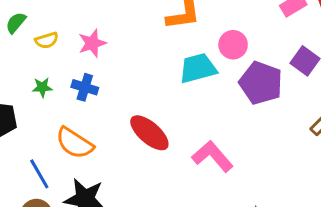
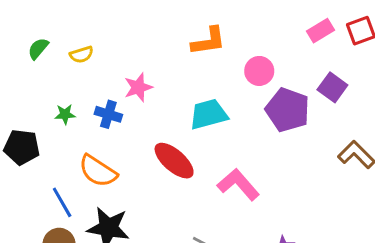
yellow semicircle: (47, 40) -> (81, 55), moved
pink star: (92, 43) -> (138, 87), moved
cyan trapezoid: (198, 68) -> (208, 114), moved

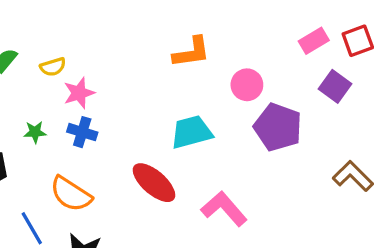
pink star: (138, 87) -> (79, 93), moved
purple square: (332, 87) -> (335, 86), moved

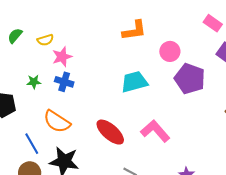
pink rectangle: (314, 41) -> (213, 23), turned 66
red ellipse: (154, 183) -> (110, 132), moved

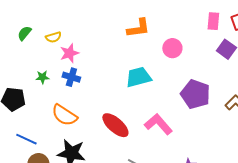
pink rectangle: (213, 23) -> (213, 21), turned 60
purple pentagon: (190, 79) -> (195, 94), moved
blue line: (32, 144) -> (26, 139), moved, turned -35

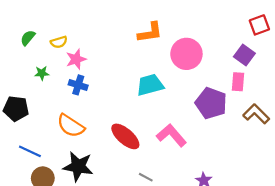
pink rectangle: (213, 21) -> (238, 82), moved
pink circle: (172, 48) -> (186, 54), size x1.5
green star: (42, 77) -> (42, 73), moved

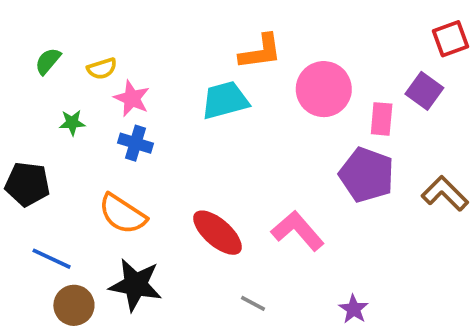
pink star: (76, 59) -> (132, 98), turned -30
pink rectangle: (238, 82) -> (382, 119), moved
cyan trapezoid: (150, 85) -> (225, 100), moved

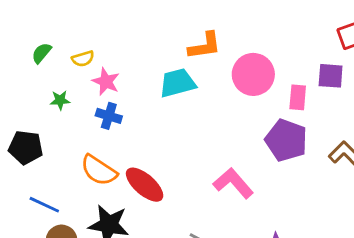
purple square: (424, 91) -> (331, 76), turned -32
red ellipse: (218, 233) -> (145, 185), moved

